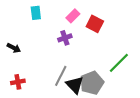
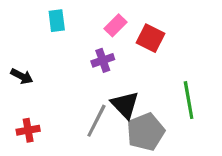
green line: (119, 63) -> (189, 100), turned -55
black triangle: (75, 85) -> (125, 105), moved

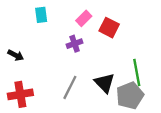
black triangle: (125, 105) -> (104, 83), moved
red cross: (28, 130) -> (20, 94), size x1.5
gray pentagon: (146, 132) -> (130, 96), moved

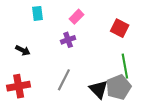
red square: (109, 28) -> (120, 28), moved
black arrow: (16, 55) -> (23, 50), moved
black triangle: (104, 83) -> (99, 89), moved

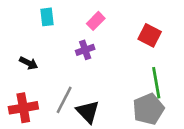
gray line: (64, 80) -> (64, 100), moved
black triangle: (99, 89) -> (88, 112), moved

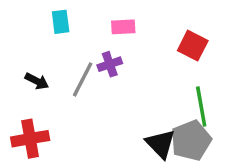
pink rectangle: (96, 21) -> (123, 27), turned 42
gray line: (64, 100) -> (83, 79), moved
black triangle: (88, 112) -> (161, 144), moved

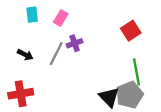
cyan rectangle: (61, 22) -> (32, 15), moved
pink rectangle: (123, 27) -> (61, 18), moved, turned -56
red square: (193, 46) -> (131, 31), turned 30

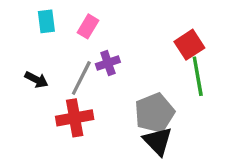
green line: (136, 72) -> (198, 76), moved
red cross: (21, 94) -> (75, 118), moved
gray pentagon: (130, 95) -> (154, 113), moved

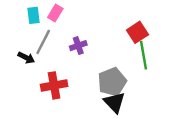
pink rectangle: (88, 26) -> (55, 13), moved
gray line: (81, 78) -> (43, 42), moved

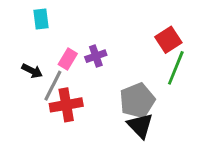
pink rectangle: (55, 13) -> (68, 59), moved
gray line: (43, 42) -> (53, 86), moved
green line: (143, 55) -> (176, 68), turned 32

